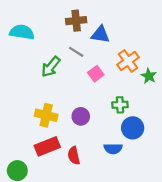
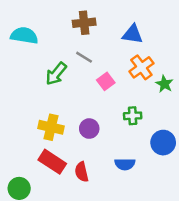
blue triangle: (100, 34) -> (133, 34), moved
blue circle: (133, 128) -> (163, 143), moved
red rectangle: (47, 146) -> (52, 162), turned 55

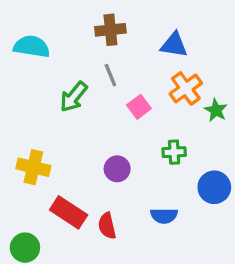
gray line: (84, 57) -> (110, 75), turned 36
yellow cross: (51, 127) -> (33, 167), moved

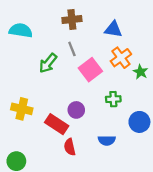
pink square: (139, 107) -> (90, 70), size x1.5
red rectangle: (69, 212) -> (57, 124), moved

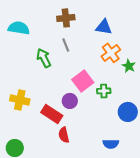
green arrow: (48, 63) -> (44, 58), turned 114
pink square: (90, 70) -> (83, 81), moved
blue semicircle: (107, 140) -> (111, 144), moved

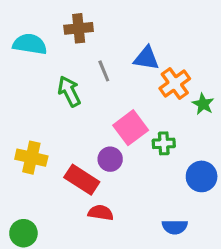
brown cross: (66, 18) -> (79, 28), moved
blue triangle: (104, 27) -> (146, 58), moved
red semicircle: (64, 135) -> (101, 213), turned 112

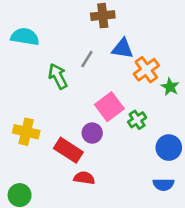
brown cross: (79, 28) -> (103, 16), moved
gray line: (104, 71) -> (87, 59), turned 54
green cross: (164, 143) -> (137, 120), turned -30
blue semicircle: (175, 227) -> (163, 185), moved

